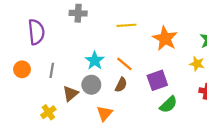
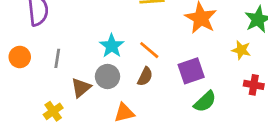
orange triangle: (105, 113) -> (124, 113), turned 35

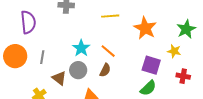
orange circle: (20, 57) -> (15, 56), size x1.5
purple square: (191, 71) -> (151, 65), moved, turned 36
brown triangle: (81, 88) -> (59, 78), turned -42

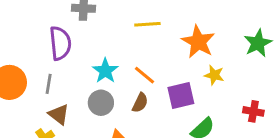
purple semicircle: (28, 22) -> (60, 43), moved
yellow star: (174, 51) -> (214, 75), moved
purple square: (151, 65) -> (181, 95), moved, turned -30
brown triangle: (59, 78) -> (59, 114), moved

